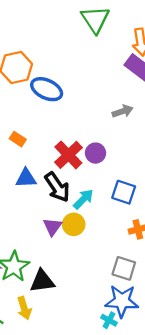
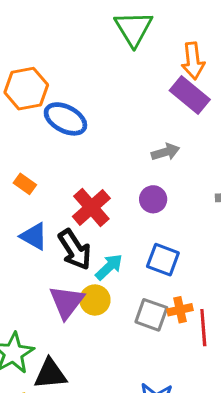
purple circle: (96, 153) -> (153, 199), moved
blue triangle: (26, 178) -> (34, 236), turned 30
purple triangle: (52, 227) -> (67, 302), size x1.4
gray square: (124, 268) -> (151, 315), moved

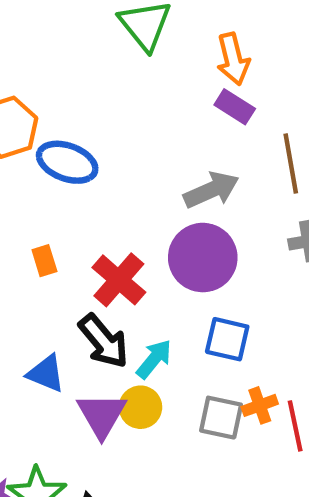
purple rectangle: (190, 95) -> (235, 107), size x0.7
gray arrow: (165, 152) -> (211, 190), size x1.4
orange rectangle: (25, 184) -> (44, 261), moved, turned 45
purple circle: (153, 199) -> (203, 258), size x1.8
blue triangle: (34, 236) -> (46, 373), moved

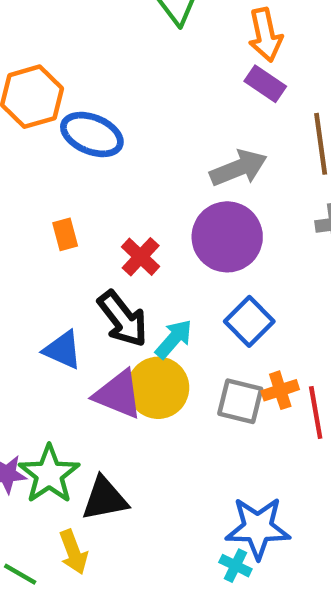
red cross: (119, 280) -> (141, 257), size x0.7
blue square: (227, 339) -> (249, 321), turned 30
yellow circle: (140, 407) -> (158, 388), size x1.4
purple triangle: (102, 415) -> (118, 394), turned -40

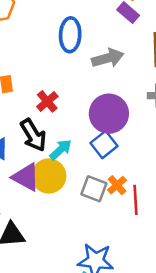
blue ellipse: (92, 135) -> (70, 35), moved, turned 64
purple circle: (227, 237) -> (109, 114), moved
orange cross: (280, 390) -> (117, 185), turned -30

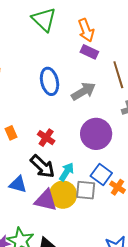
blue square: (104, 145) -> (101, 175), moved
gray square: (94, 189) -> (86, 190), moved

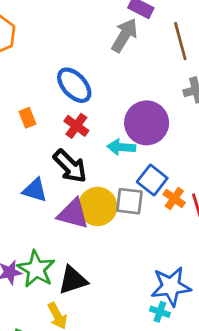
blue ellipse: (50, 81) -> (74, 85), moved, turned -32
gray arrow: (83, 91) -> (125, 35), moved, turned -30
cyan arrow: (67, 172) -> (121, 147), moved, turned -120

